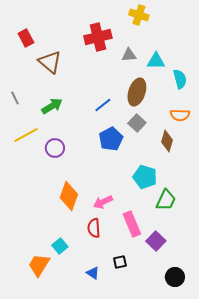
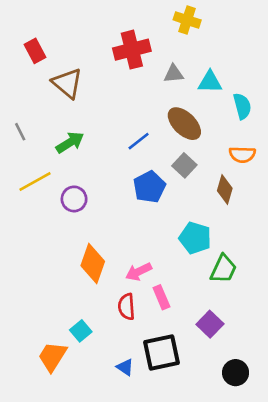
brown ellipse: (137, 92) -> (184, 124), turned -64
pink rectangle: (132, 224) -> (161, 297), moved, size x0.7
black square: (120, 262) -> (161, 352), size x2.0

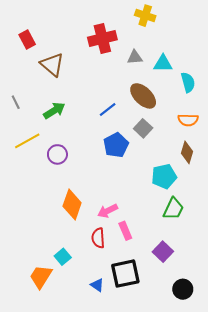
brown diamond: (225, 190) -> (187, 152), moved
cyan pentagon: (195, 238) -> (164, 176), moved, turned -30

